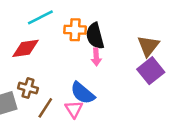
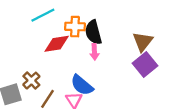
red diamond: (26, 48) -> (57, 44), moved
brown cross: (28, 88) -> (31, 81), turned 30

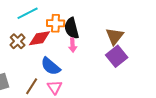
brown cross: (31, 81) -> (18, 41), moved
blue semicircle: (82, 85) -> (51, 66), moved

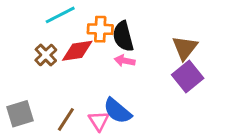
pink arrow: (73, 45) -> (125, 61), turned 104
blue semicircle: (51, 66) -> (117, 111), moved

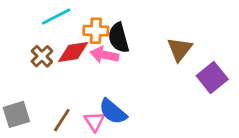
pink arrow: (125, 61) -> (104, 55), moved, size x1.4
purple square: (188, 76) -> (212, 78), moved

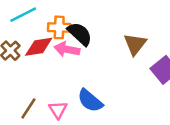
black semicircle: (119, 38) -> (80, 34), turned 148
blue semicircle: (113, 112) -> (90, 101), moved

